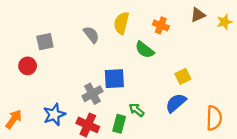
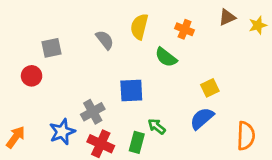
gray cross: (92, 94) -> (93, 112), moved

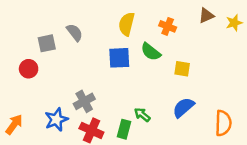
gray semicircle: (105, 40) -> (75, 32), moved
yellow square: (210, 88) -> (182, 69), moved, turned 35
blue square: (131, 91) -> (119, 58), moved

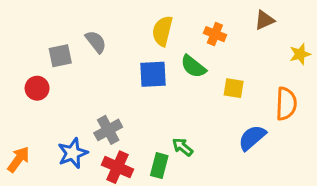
yellow star: (234, 23) -> (300, 54), moved
blue semicircle: (183, 107) -> (252, 138), moved
orange semicircle: (223, 123) -> (286, 104), moved

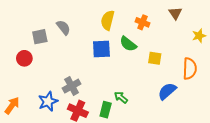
brown triangle: (264, 20) -> (175, 13), turned -40

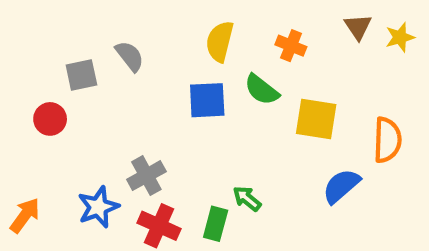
yellow star: (199, 36) -> (400, 37), moved
yellow square: (155, 58) -> (316, 119), size x1.5

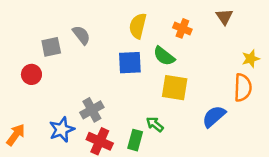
yellow star: (400, 37) -> (251, 59), moved
yellow square: (316, 119) -> (175, 88), moved

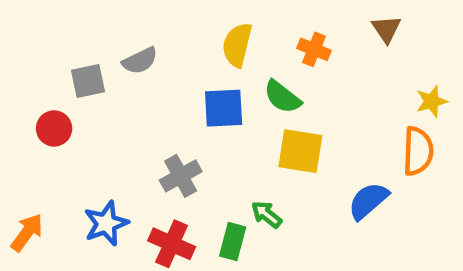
gray semicircle: (81, 35) -> (140, 61), turned 102
gray cross: (92, 110) -> (181, 176), moved

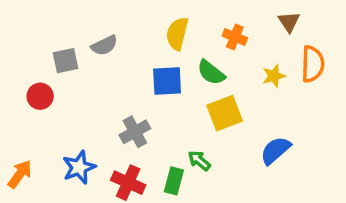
yellow star: (432, 101) -> (274, 76), moved
yellow square: (300, 151) -> (225, 113), turned -30
orange semicircle: (418, 151) -> (313, 64), moved

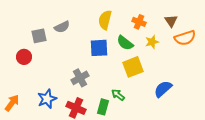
brown triangle: (289, 22) -> (171, 21), moved
orange semicircle: (313, 64) -> (185, 38), turned 70
yellow star: (274, 76) -> (152, 42), moved

